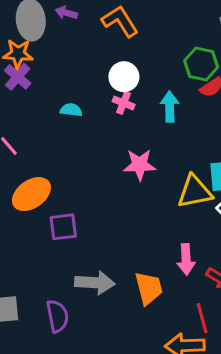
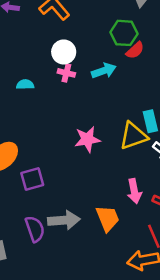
cyan arrow: (170, 107) -> (104, 71), turned 80
pink star: (140, 165) -> (87, 139), moved
purple semicircle: (57, 316) -> (35, 229), moved

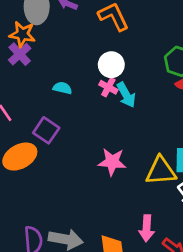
cyan arrow: (104, 71) -> (126, 95), moved, turned 65
purple square: (32, 179) -> (46, 130), moved, turned 35

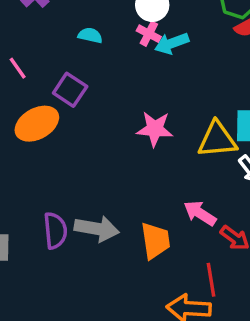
cyan arrow: (126, 95) -> (172, 43), turned 100
pink arrow: (147, 228) -> (200, 213), turned 120

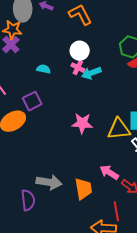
purple square: (70, 90) -> (32, 101), turned 30
purple semicircle: (55, 231) -> (28, 200), moved

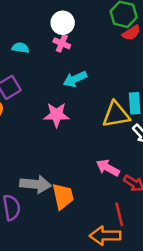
cyan arrow: (91, 73) -> (75, 79), moved
pink star: (82, 123) -> (57, 115), moved
orange trapezoid: (83, 189) -> (63, 196), moved

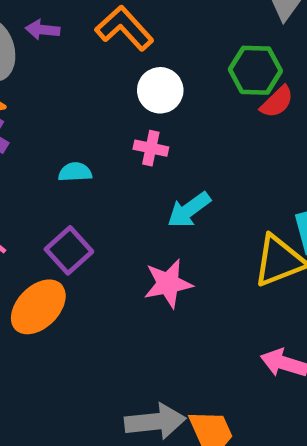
white circle: (63, 23) -> (160, 90), moved

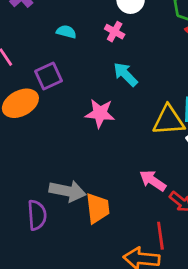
cyan arrow: (189, 210) -> (125, 74), turned 64

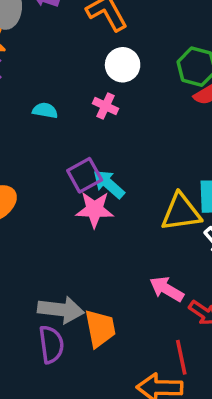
cyan arrow: (125, 74) -> (109, 184), moved
purple square: (48, 76) -> (85, 175), moved
purple semicircle: (37, 215) -> (51, 344), moved

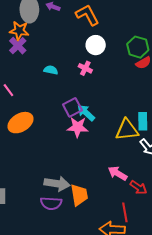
purple semicircle: (51, 344) -> (51, 203), turned 100

